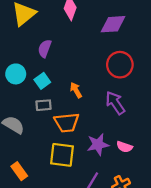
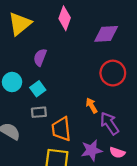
orange arrow: (76, 90) -> (92, 105), moved
purple arrow: (115, 103) -> (109, 123), moved
orange trapezoid: (67, 123) -> (61, 129), turned 90

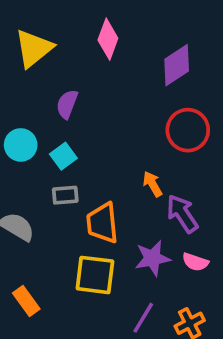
purple diamond: (106, 34) -> (177, 65), turned -30

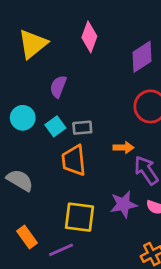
orange arrow: (153, 184) -> (123, 148), turned 120
gray rectangle: (65, 195) -> (82, 128), moved
orange trapezoid: (102, 223) -> (74, 160), moved
purple line: (143, 318) -> (61, 250), moved, turned 35

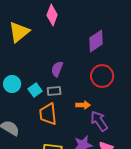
pink diamond: (89, 37) -> (52, 15), moved
purple semicircle: (58, 87) -> (57, 69), moved

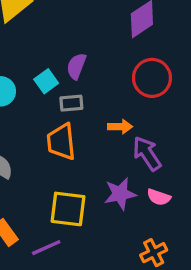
cyan square: (35, 90) -> (46, 81), moved

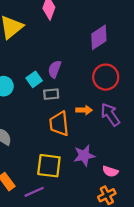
orange trapezoid: (61, 142) -> (59, 124), moved
purple arrow: (147, 153) -> (110, 115), moved
pink semicircle: (159, 197) -> (110, 171), moved

